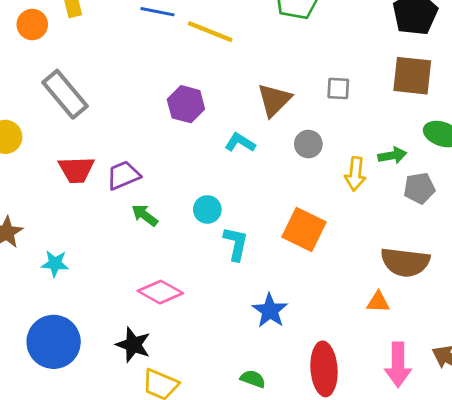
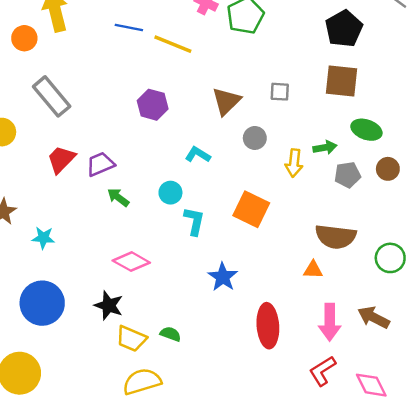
cyan L-shape: (240, 143) -> (198, 155), moved
red trapezoid: (76, 170) -> (61, 159), turned 136
green semicircle: (253, 379) -> (170, 334), moved

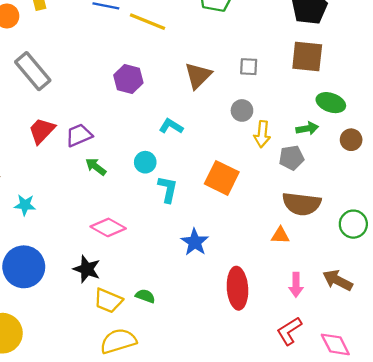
gray circle: (255, 138) -> (242, 110), moved
green arrow: (325, 147) -> (307, 128), moved
gray pentagon: (347, 175) -> (291, 158), moved
pink arrow: (330, 322) -> (296, 285), size x0.7

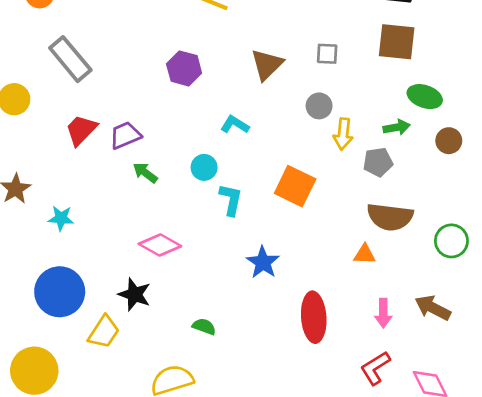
yellow trapezoid: (108, 301) -> (104, 332), moved, turned -80

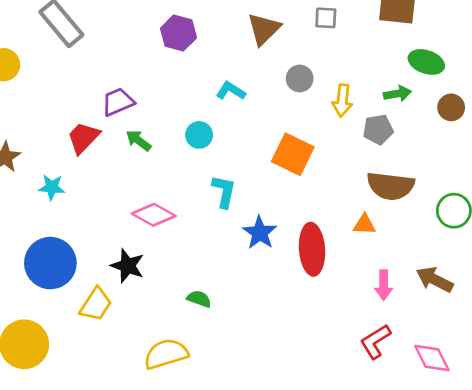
gray circle: (319, 106) -> (300, 78), moved
red trapezoid: (81, 130) -> (83, 138), moved
cyan L-shape: (231, 200) -> (224, 191), moved
red ellipse: (314, 317) -> (312, 249), moved

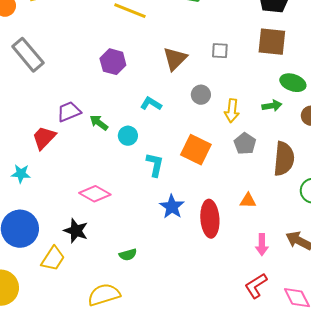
gray pentagon: (378, 129) -> (245, 144), moved, turned -30
green arrow: (138, 140) -> (99, 123), moved
brown semicircle: (391, 186) -> (284, 159), moved, turned -92
cyan L-shape: (224, 191) -> (155, 165), moved
green semicircle: (199, 299) -> (128, 255), turned 144

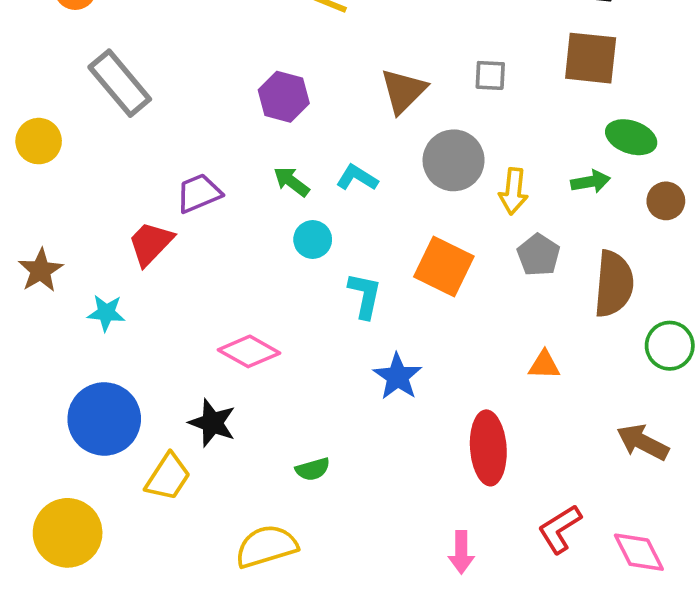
gray circle: (201, 95) -> (454, 160), size x1.6
green arrow: (99, 123) -> (291, 182), moved
red ellipse: (210, 219) -> (488, 448), moved
pink arrow: (262, 245) -> (461, 552), moved

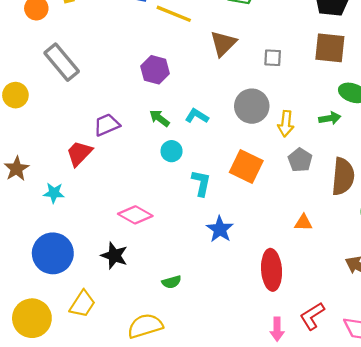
brown triangle: (403, 91) -> (223, 43), moved
yellow trapezoid: (168, 477) -> (82, 304), moved
pink arrow: (461, 552) -> (277, 329), moved

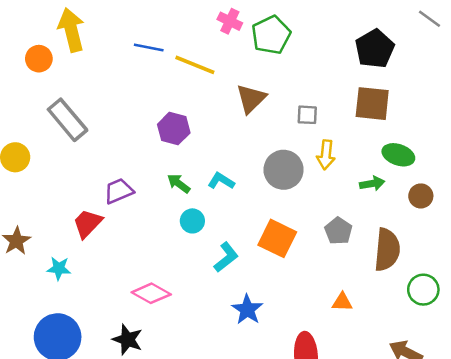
yellow arrow: (286, 124) -> (326, 155), moved
cyan L-shape: (201, 183) -> (226, 257), turned 40

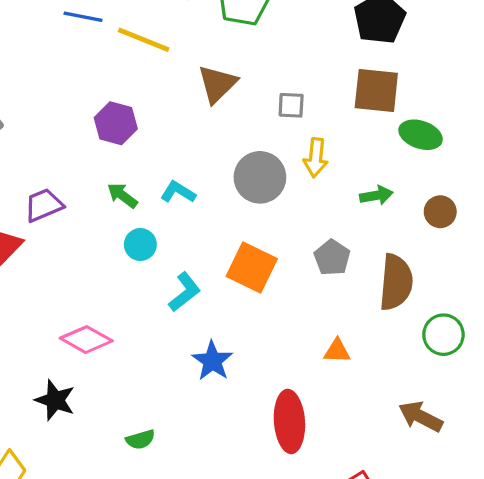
green ellipse: (398, 155) -> (421, 135), moved

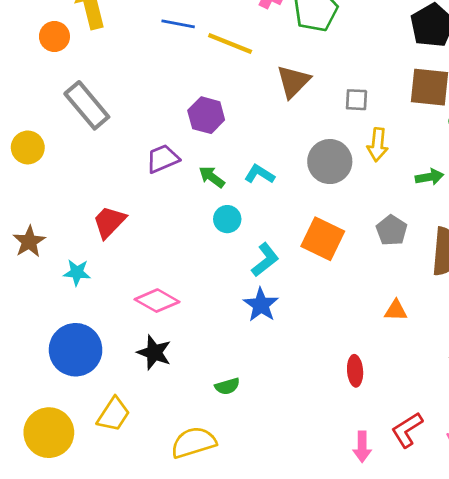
purple trapezoid: (44, 205) -> (163, 159), moved
pink diamond: (86, 340) -> (157, 301), moved
blue star: (212, 361) -> (261, 305), moved
red ellipse: (289, 421) -> (355, 371), size x0.6

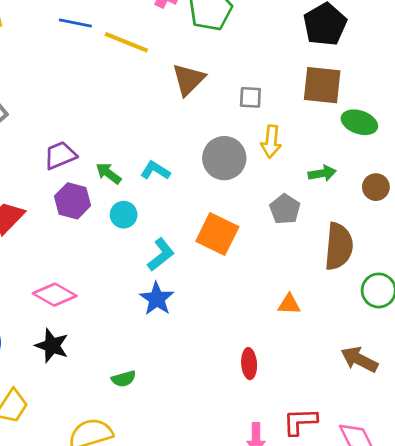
purple hexagon: (206, 115) -> (73, 201), moved
gray pentagon: (392, 230) -> (285, 209), moved
red L-shape: (407, 430) -> (300, 421), turned 30

